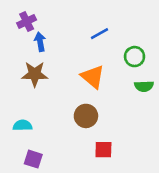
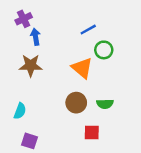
green circle: (135, 57) -> (104, 50), moved
green semicircle: (144, 86) -> (105, 104), moved
cyan semicircle: (23, 125) -> (20, 111), turned 112

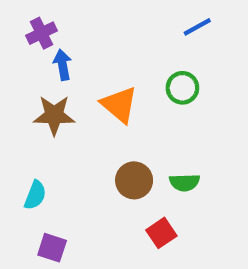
blue line: (88, 30) -> (197, 27), moved
orange triangle: (82, 68) -> (119, 105), moved
red square: (92, 133) -> (161, 233), turned -35

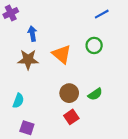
purple cross: (41, 33) -> (11, 13), moved
green semicircle: (185, 182) -> (95, 94), turned -32
red square: (161, 233) -> (71, 117), moved

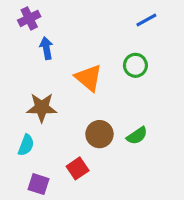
purple cross: (11, 13) -> (29, 18), moved
brown star: (28, 60) -> (42, 108), moved
red square: (71, 117) -> (78, 168), moved

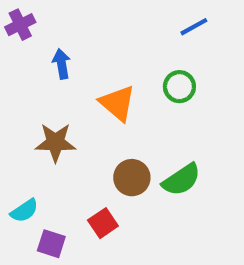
purple cross: (29, 18) -> (20, 25), moved
green semicircle: (137, 136) -> (181, 180), size x1.4
cyan semicircle: (26, 145) -> (24, 211), moved, turned 35

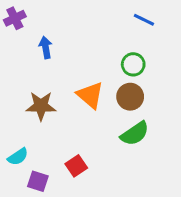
blue line: (194, 27) -> (144, 20), turned 55
orange triangle: (117, 103) -> (90, 95), moved
brown circle: (132, 178) -> (130, 97), moved

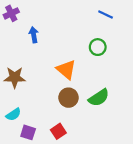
brown circle: (130, 97) -> (68, 98), moved
brown star: (41, 106) -> (15, 77), moved
red square: (76, 166) -> (58, 131), moved

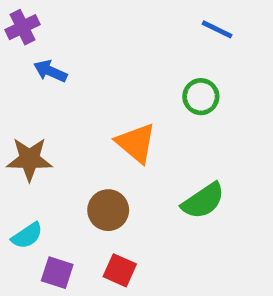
blue arrow: (34, 35) -> (50, 71), moved, turned -56
brown circle: (68, 98) -> (108, 210), moved
red square: (58, 131) -> (120, 270), turned -32

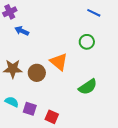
brown circle: (108, 210) -> (37, 73), moved
cyan semicircle: (27, 236) -> (12, 102), turned -120
purple square: (57, 273) -> (30, 109), moved

